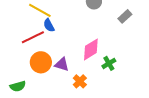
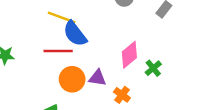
blue semicircle: (49, 25) -> (75, 34), size x1.6
red line: (33, 37) -> (58, 51), turned 35

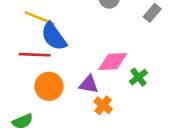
pink diamond: (129, 55) -> (113, 62), turned 36
purple triangle: (97, 78) -> (89, 84), moved

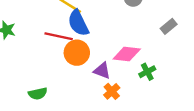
gray rectangle: (152, 13) -> (169, 26), moved
orange circle: (49, 86) -> (77, 53), moved

